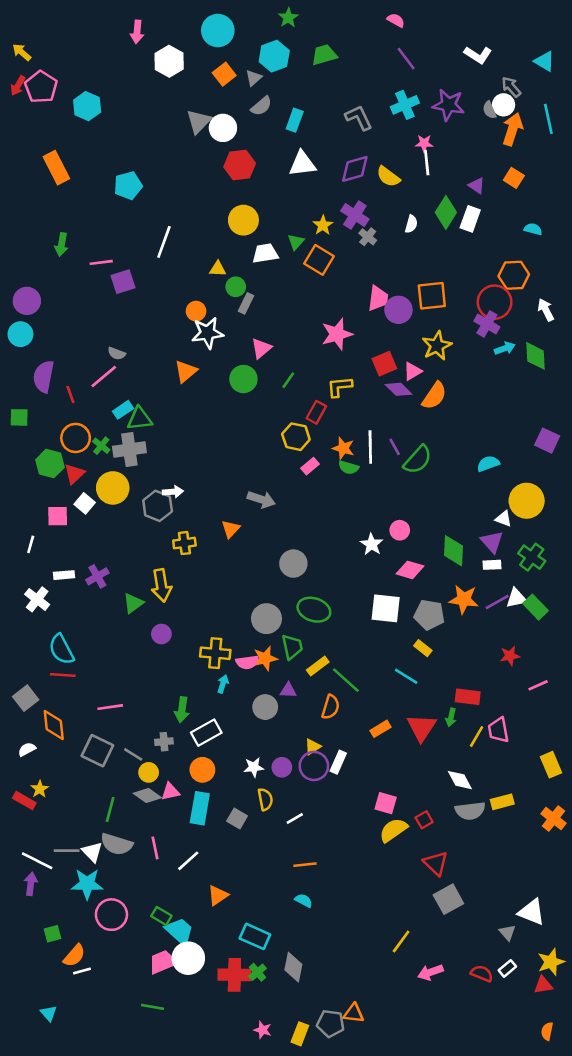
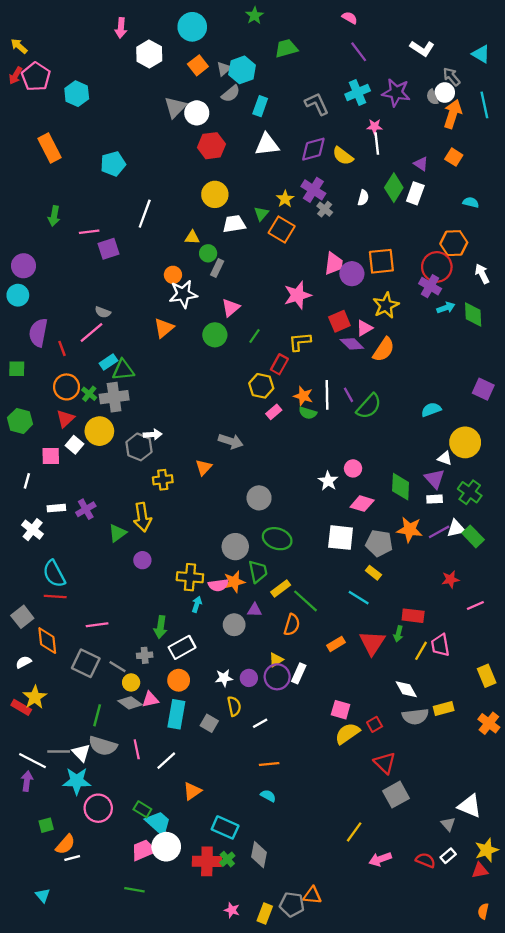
cyan hexagon: (274, 56) -> (242, 70), moved
green hexagon: (50, 464) -> (20, 421), moved
yellow star: (40, 789) -> (35, 697), size x1.5

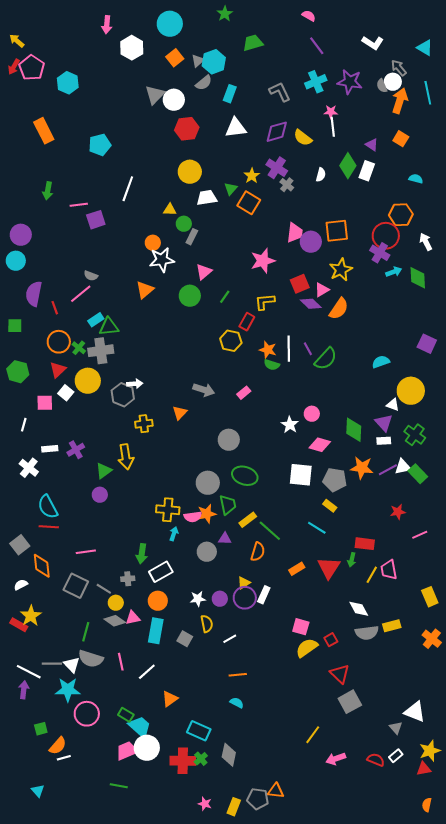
pink rectangle: (274, 412) -> (244, 393), moved
purple circle: (142, 560) -> (100, 495), moved

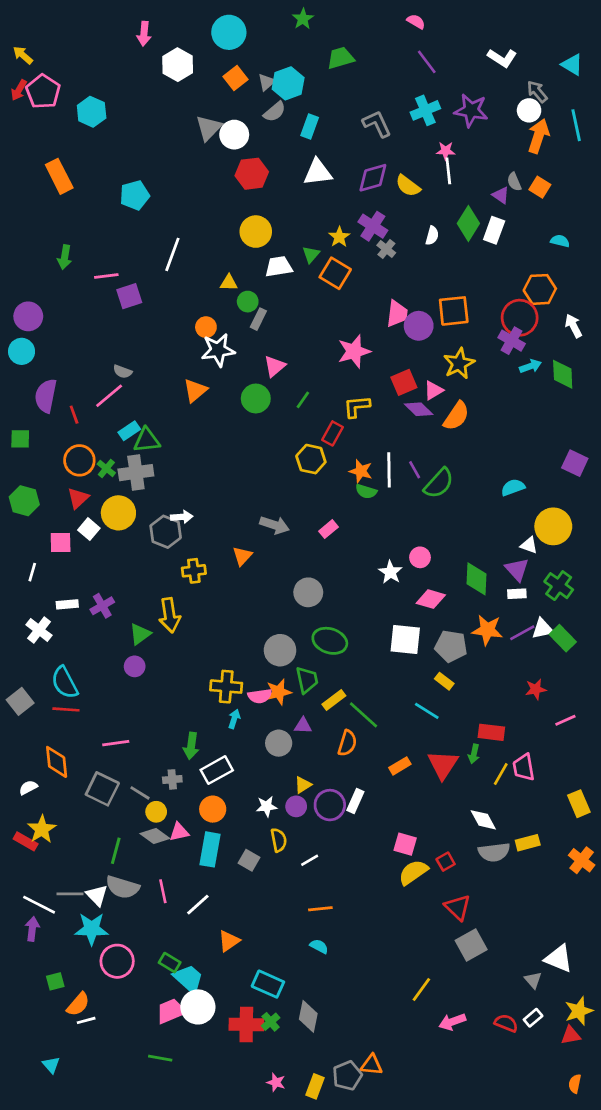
gray semicircle: (382, 86) -> (514, 182), moved
gray square: (20, 545) -> (20, 701), moved
yellow triangle: (244, 583) -> (303, 785), moved
gray pentagon: (258, 799) -> (347, 1076), turned -30

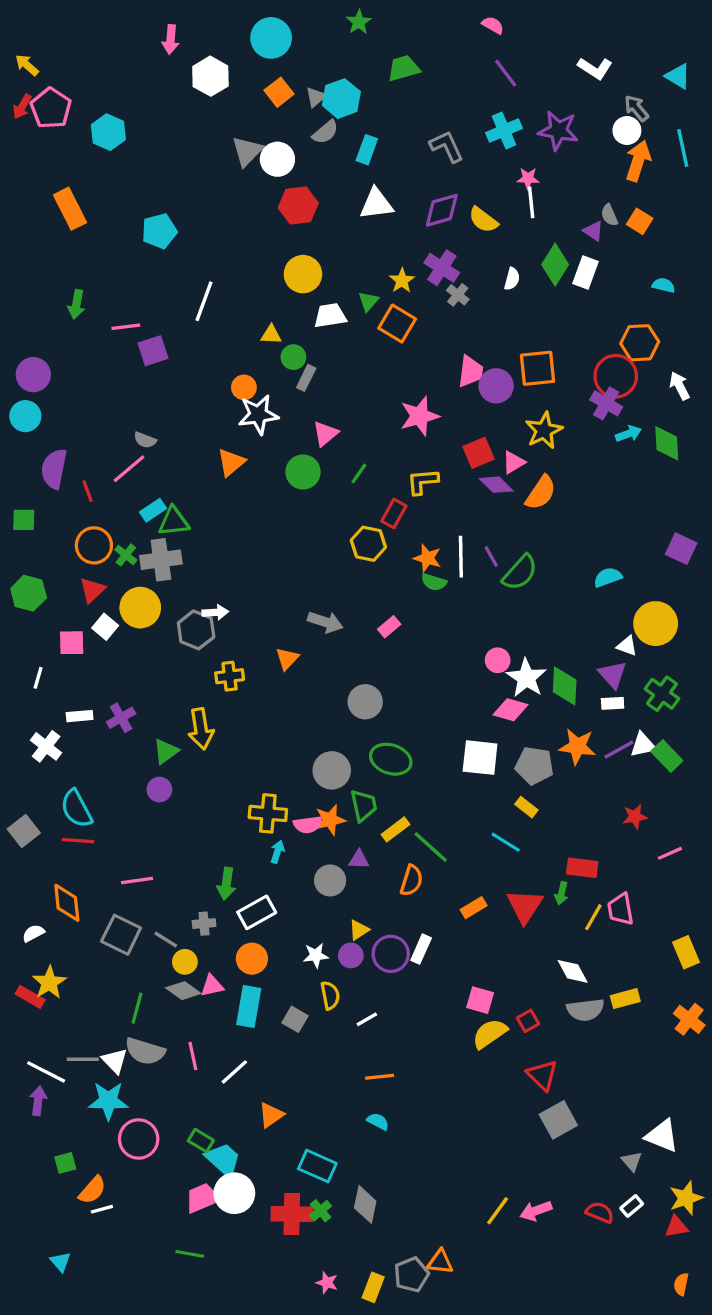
white star: (390, 572) -> (526, 678), moved, size x1.4
yellow line: (421, 989) -> (498, 1211), moved

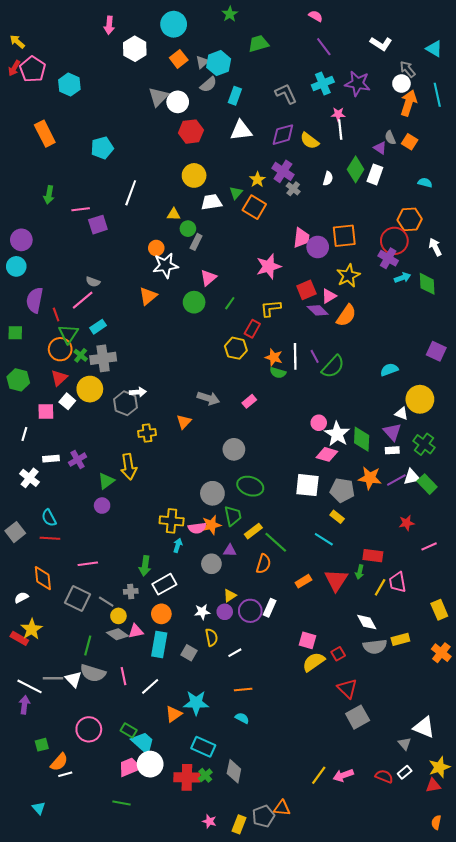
green triangle: (174, 521) -> (68, 334), moved, turned -50
cyan semicircle: (76, 809) -> (49, 518), size x0.7
cyan star: (108, 1101) -> (196, 703), moved

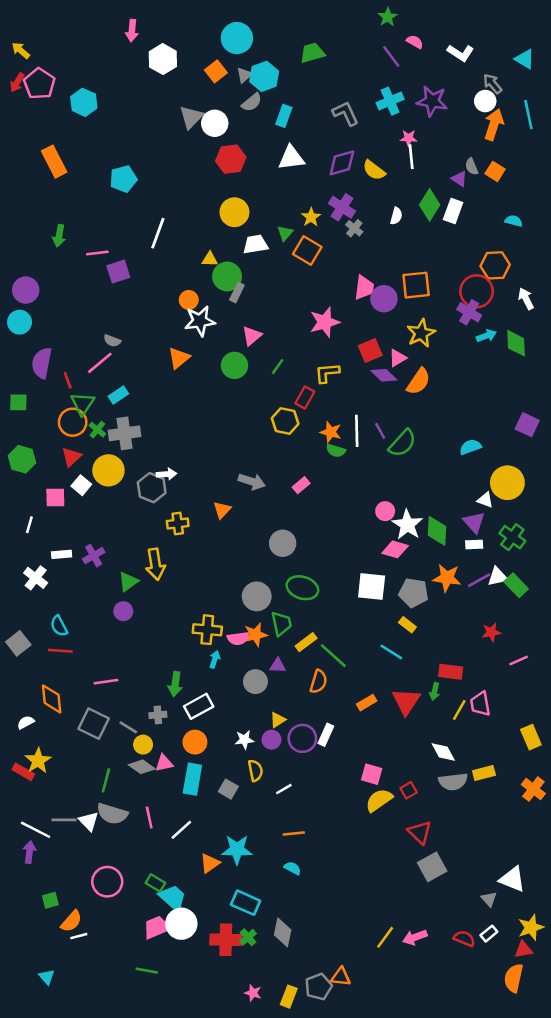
green star: (230, 14) -> (388, 17), moved
pink semicircle: (316, 16) -> (415, 42), moved
cyan circle: (174, 24) -> (237, 38), moved
green circle: (188, 229) -> (227, 276), size x1.5
orange semicircle: (436, 822) -> (514, 978), moved, size x1.6

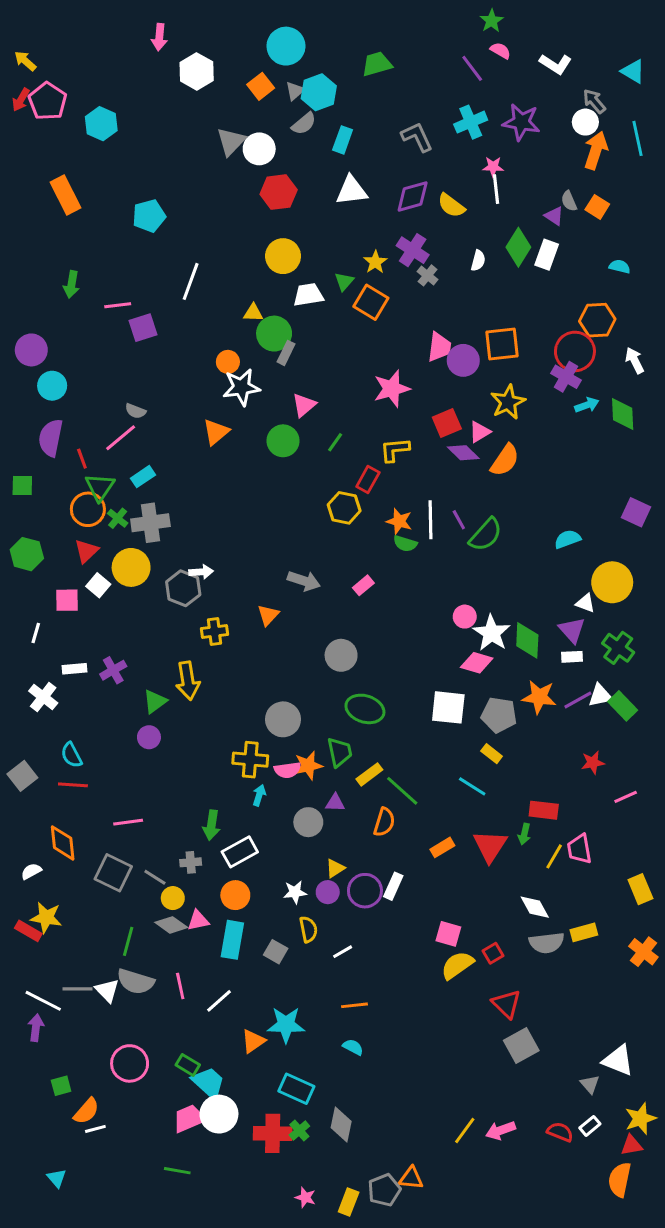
green star: (388, 17) -> (492, 21), moved
cyan circle: (20, 322) -> (52, 386), moved
gray circle: (257, 596) -> (283, 719), moved
yellow star: (38, 761) -> (46, 917), turned -30

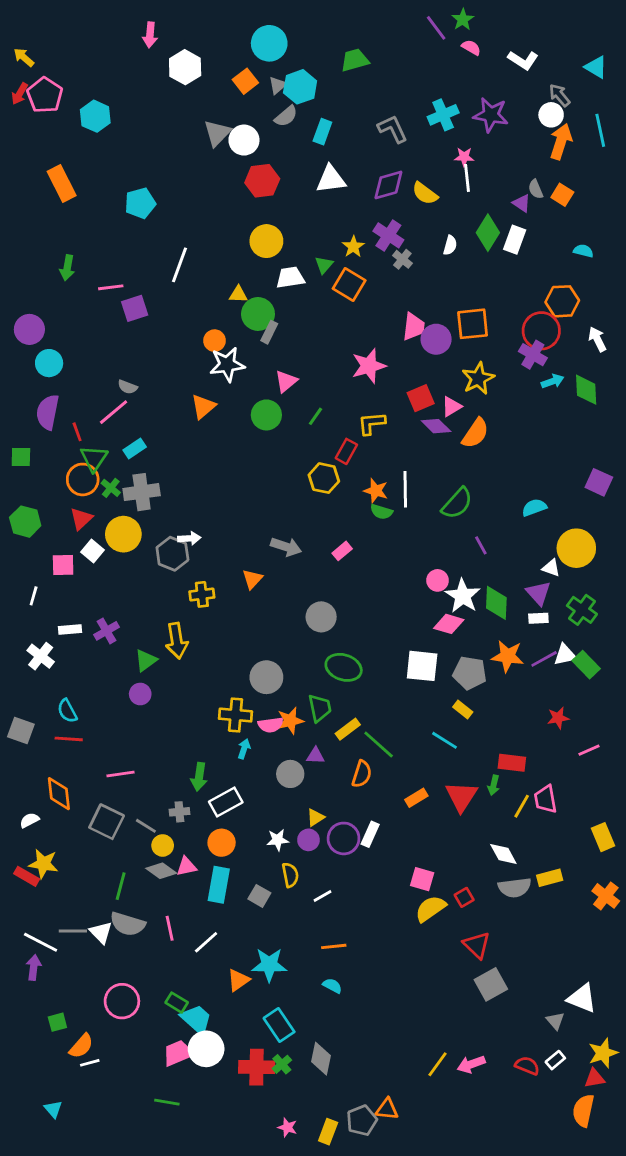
purple line: (472, 68) -> (436, 28), moved
purple line: (459, 520) -> (481, 545), moved
gray square: (22, 776) -> (21, 730), turned -32
cyan rectangle: (296, 1089) -> (279, 1025), turned 32

